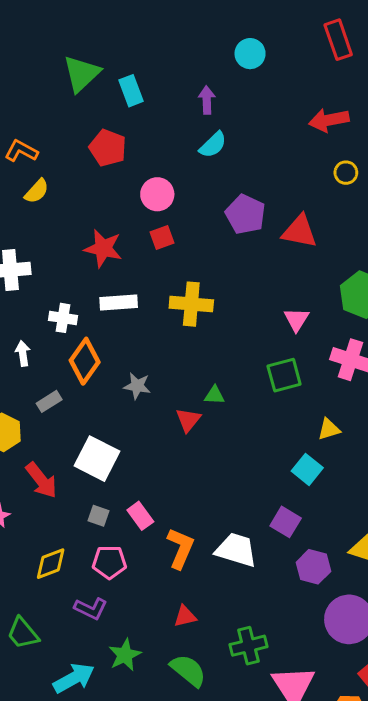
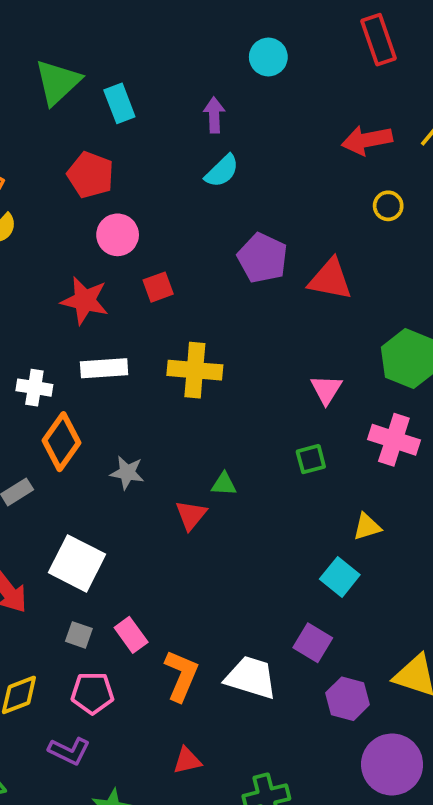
pink circle: (157, 194) -> (118, 235), moved
green square: (284, 375) -> (311, 459), size x0.7

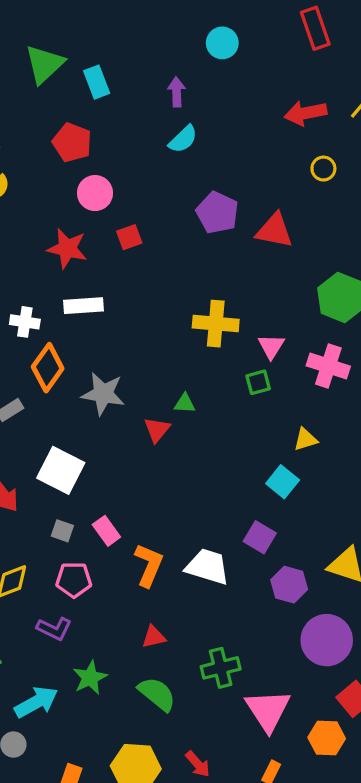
yellow cross: (195, 370) -> (216, 324), moved
pink triangle: (326, 389) -> (271, 346), moved
gray star: (127, 473) -> (103, 394), size x1.5

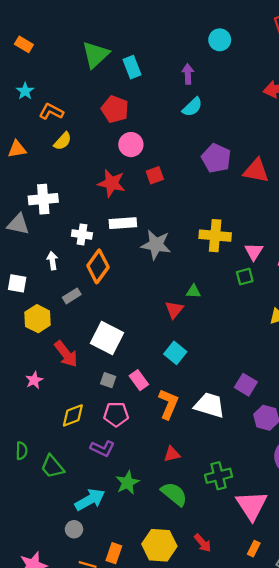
gray star: (103, 394) -> (156, 245), moved
cyan square: (283, 482) -> (175, 353), moved

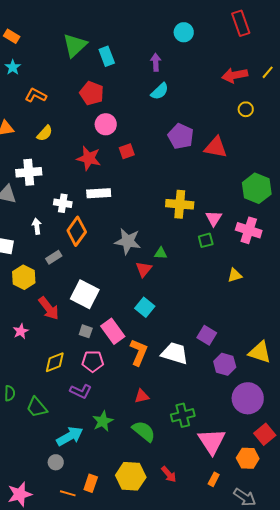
cyan star: (25, 91) -> (13, 67), moved
yellow semicircle: (63, 141) -> (45, 133), moved
gray star: (156, 245) -> (128, 241), moved
pink rectangle: (139, 380) -> (113, 331), size x1.4

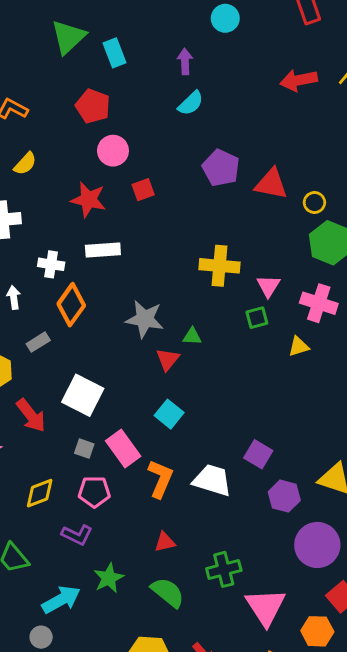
yellow circle: (246, 109) -> (314, 202), moved
yellow triangle: (235, 275) -> (299, 346), moved

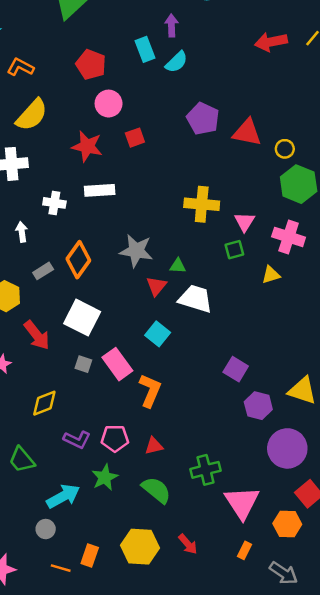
cyan rectangle: (114, 53) -> (145, 49), moved
yellow semicircle: (25, 164) -> (32, 115), size x1.6
orange diamond: (71, 305) -> (78, 260), moved
white trapezoid: (212, 480) -> (195, 299), moved
pink pentagon: (94, 492) -> (115, 438), moved

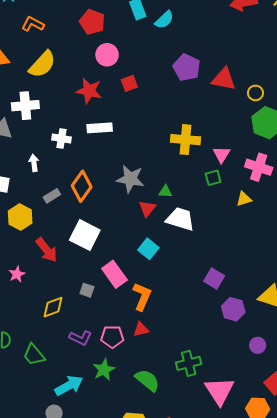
gray square: (83, 364) -> (87, 290), moved
red triangle: (154, 446) -> (141, 329), moved
purple circle: (287, 448) -> (258, 345), size x0.5

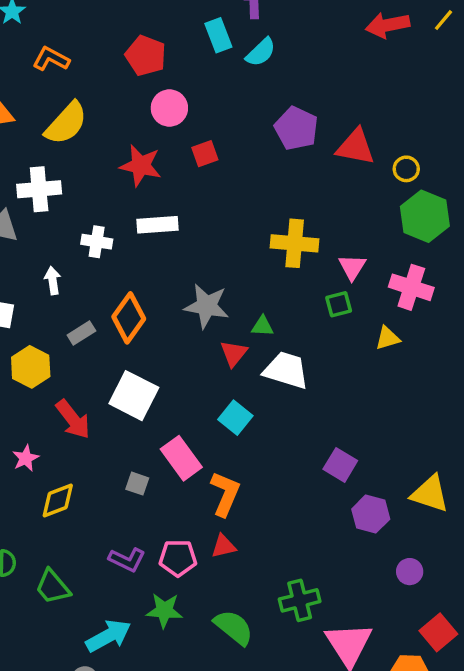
yellow diamond: (53, 307) -> (58, 501), moved
green star: (104, 370) -> (164, 610), turned 30

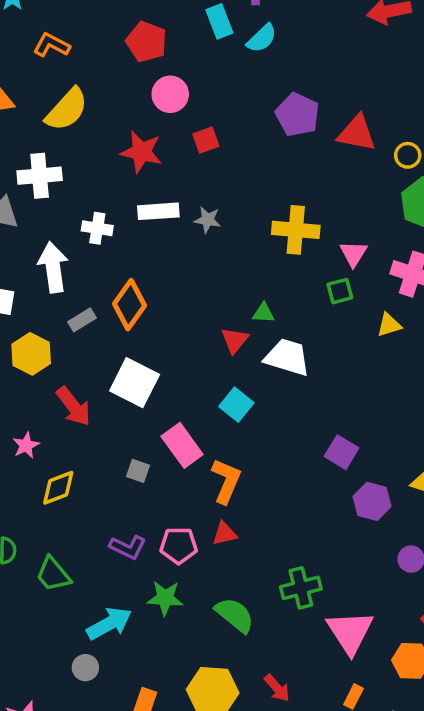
white arrow: (53, 281) -> (53, 267), size x1.8
gray star: (207, 306) -> (208, 220), moved, size x0.6

